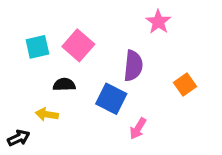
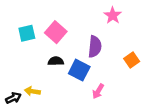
black semicircle: (64, 85) -> (56, 61), moved
yellow arrow: (47, 114) -> (32, 91), moved

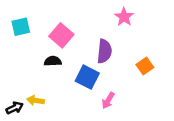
cyan square: (27, 33) -> (21, 27), moved
black semicircle: (56, 61) -> (53, 61), moved

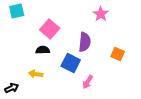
cyan square: (21, 27) -> (17, 11), moved
orange square: (145, 66) -> (118, 54), turned -32
yellow arrow: (36, 100) -> (36, 74), moved

